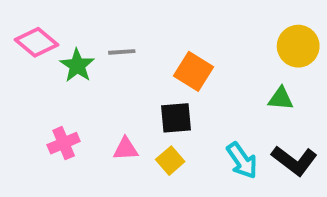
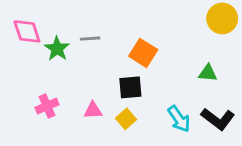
pink diamond: (36, 42) -> (27, 31), turned 32
yellow circle: (298, 46) -> (222, 18), moved

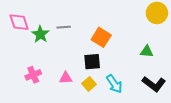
cyan arrow: (179, 119) -> (114, 84), moved

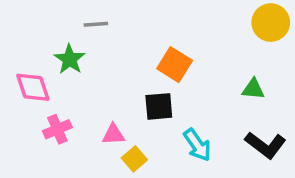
pink diamond: (19, 22) -> (33, 87), moved
gray line: (64, 27) -> (96, 24), moved
yellow square: (89, 84) -> (134, 159), moved

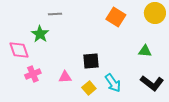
orange square: (175, 65) -> (116, 17), moved
yellow square: (134, 159) -> (89, 88), moved

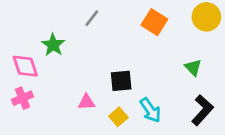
gray line: (55, 14) -> (92, 18), moved, turned -48
green triangle: (145, 51) -> (193, 68), turned 40
pink cross: (33, 74) -> (23, 98), moved
black L-shape: (152, 83) -> (202, 110), turned -85

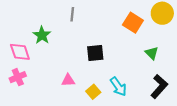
gray line: (92, 18) -> (72, 14), turned -32
orange square: (154, 22) -> (133, 23), moved
black square: (121, 81) -> (95, 53), moved

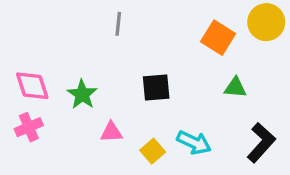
green star: (42, 35) -> (82, 94), moved
green triangle: (152, 53) -> (235, 88), moved, turned -40
cyan arrow: (118, 87) -> (194, 143), turned -30

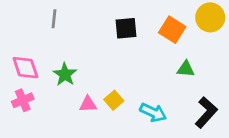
gray line: (118, 24) -> (54, 19), moved
black square: (156, 88) -> (126, 28), moved
yellow square: (153, 151) -> (114, 100), moved

